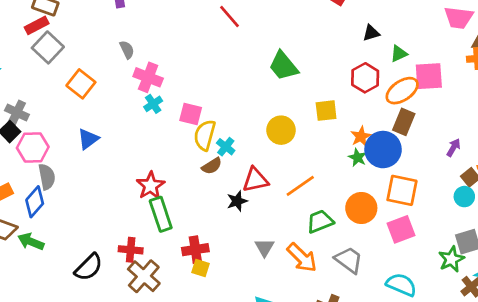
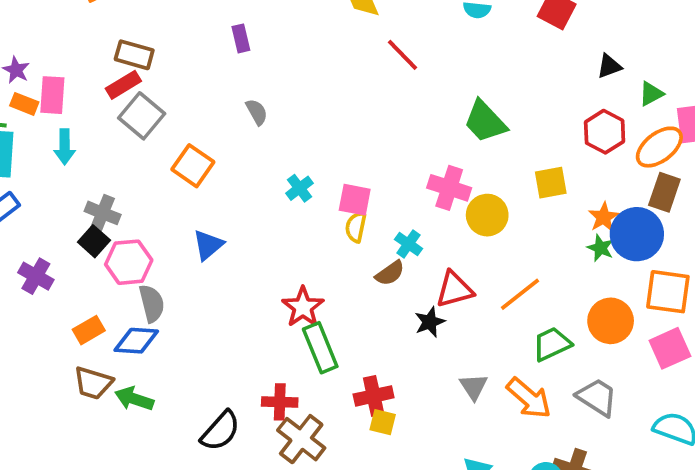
pink cross: (148, 77) -> (449, 188), moved
yellow semicircle: (205, 135) -> (356, 227), moved, size x0.7
blue diamond: (35, 202) -> (136, 341), turned 56

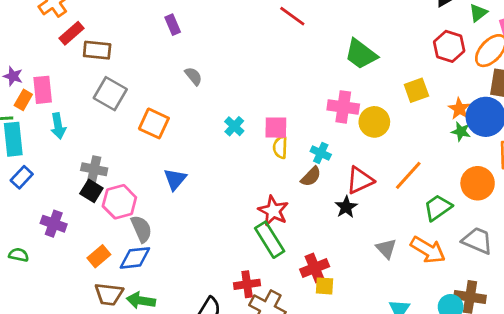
red rectangle: (123, 85) -> (72, 33), moved
orange rectangle: (24, 104) -> (23, 100), turned -72
red star: (303, 307) -> (273, 211), moved

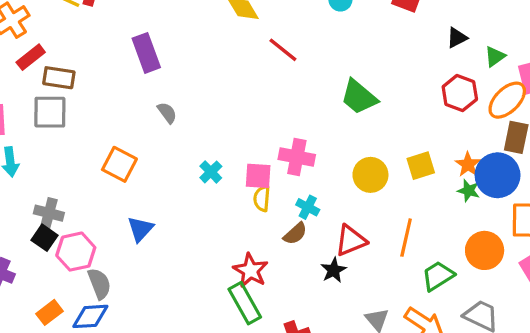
purple rectangle: (173, 25) -> (146, 53), size x1.6
yellow square: (416, 90) -> (421, 166), moved
gray square: (110, 94) -> (50, 112), moved, turned -32
pink cross: (343, 107) -> (297, 157), moved
orange line: (408, 175) -> (406, 238), turned -32

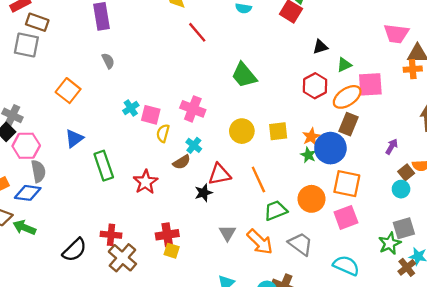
pink square: (258, 176) -> (151, 115), moved
orange line: (406, 238) -> (258, 180), turned -48
green rectangle: (245, 303) -> (104, 166), moved

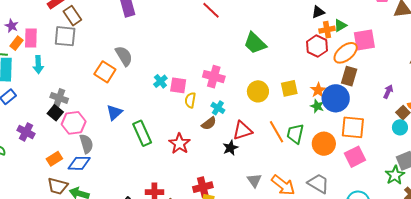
brown rectangle: (37, 22) -> (72, 16), turned 42
gray semicircle: (108, 61) -> (124, 56), moved, size x1.5
orange cross: (413, 69) -> (327, 30), moved
green trapezoid: (276, 210) -> (295, 134), moved, turned -50

